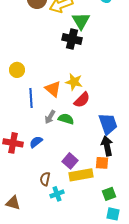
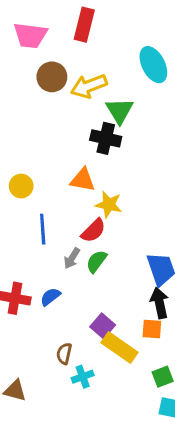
orange triangle: (53, 89) -> (83, 180), moved, turned -30
red semicircle: (82, 100) -> (93, 231), moved
green semicircle: (66, 119) -> (96, 261), turned -70
yellow rectangle: (81, 175) -> (120, 347), turned 45

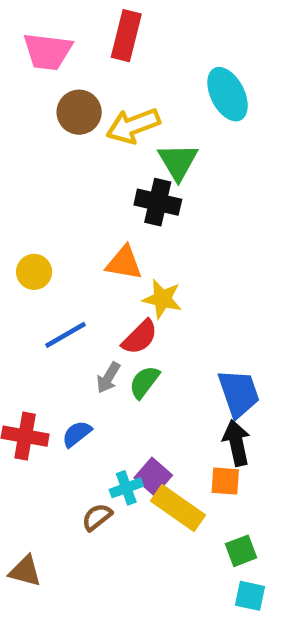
blue line: (43, 229) -> (66, 335), turned 64
brown semicircle: (64, 354) -> (97, 517), turned 40
cyan cross: (83, 377) -> (126, 488), moved

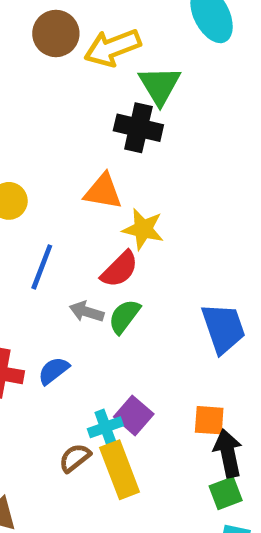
blue line: (66, 335) -> (42, 267), turned -39
gray arrow: (108, 378) -> (87, 312), turned 76
black arrow: (237, 443) -> (228, 453), moved
yellow rectangle: (178, 508) -> (120, 470), moved, turned 34

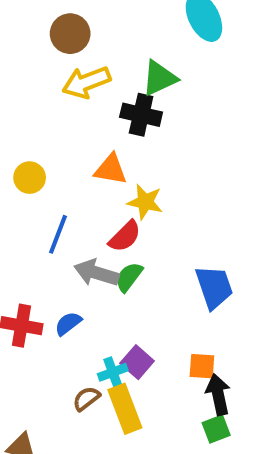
yellow arrow: (112, 48) -> (86, 82), moved
green triangle: (160, 85) -> (159, 78), turned 36
gray arrow: (87, 312) -> (96, 273), size x1.5

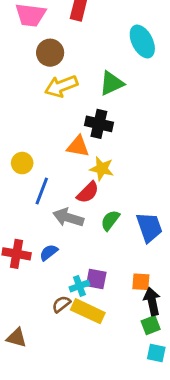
black cross: (141, 115) -> (99, 124), moved
yellow circle: (30, 178) -> (22, 163), moved
green semicircle: (129, 277) -> (110, 220), moved
purple square: (137, 362) -> (96, 279), turned -30
yellow rectangle: (125, 409) -> (88, 311), turned -44

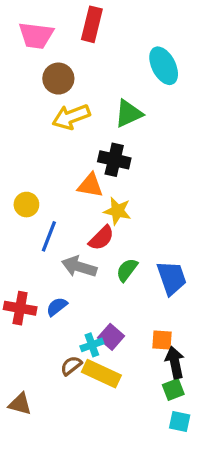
purple square: (96, 279) -> (111, 337), turned 30

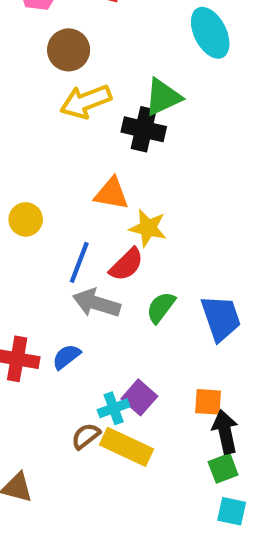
black cross: (114, 160) -> (144, 129), moved
blue line: (49, 236) -> (79, 262), moved

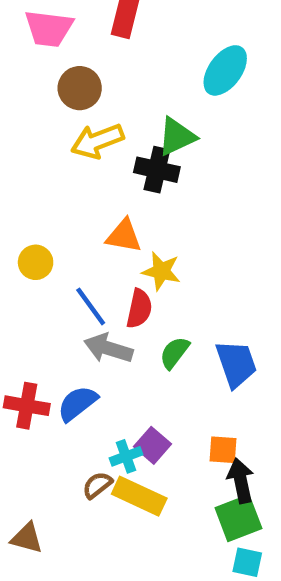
cyan ellipse: (210, 33) -> (225, 70), turned 63
blue line: (79, 262) -> (91, 306), turned -57
red semicircle: (126, 264) -> (139, 309), turned -33
blue semicircle: (66, 357) -> (77, 403), size x1.4
green square: (223, 468) -> (238, 518), size x1.5

